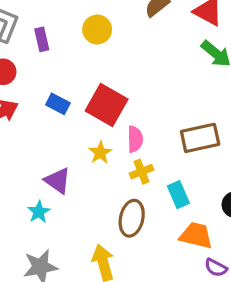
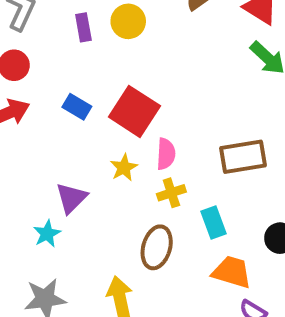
purple rectangle: (42, 39) -> (83, 27), moved
purple triangle: (58, 181) -> (71, 198), turned 36

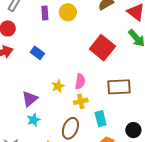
red square: (134, 111) -> (102, 48), moved
cyan star: (47, 234) -> (34, 120), moved

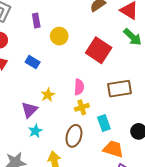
yellow circle: (68, 12) -> (59, 36), moved
yellow star: (58, 86) -> (48, 95), moved

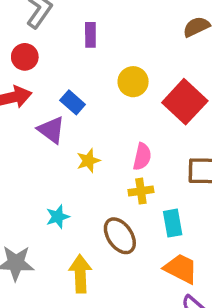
yellow circle: (59, 36) -> (133, 82), moved
purple triangle: (29, 110) -> (51, 130), moved, turned -48
brown ellipse: (74, 136) -> (120, 236), turned -60

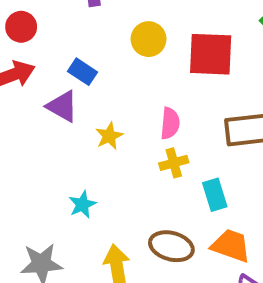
red square: (185, 102) -> (211, 54), turned -33
brown ellipse: (120, 236) -> (171, 246), moved, turned -33

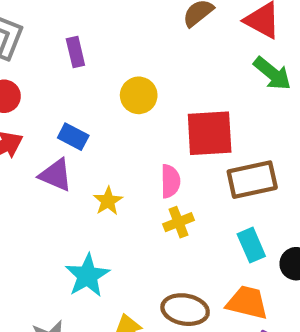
red square: (211, 54) -> (210, 133), moved
cyan rectangle: (215, 195) -> (251, 245), moved
cyan star: (82, 204) -> (87, 276), size x1.5

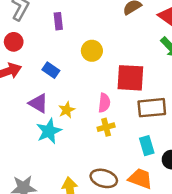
purple triangle: (56, 175) -> (38, 103), moved
cyan star: (87, 276) -> (49, 131), moved

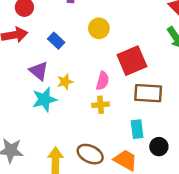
red square: (130, 78) -> (132, 61), turned -36

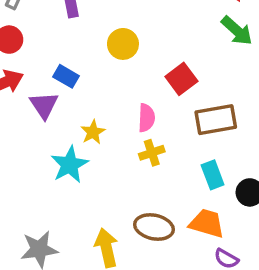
red square: (132, 61) -> (181, 79), size x0.7
purple triangle: (39, 71) -> (44, 105), moved, turned 30

